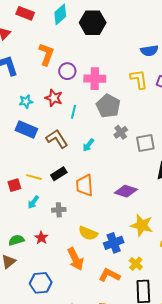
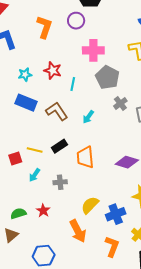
purple circle: (67, 71) -> (76, 21), moved
yellow semicircle: (88, 233) -> (90, 205), turned 114
orange L-shape: (109, 275) -> (112, 247), turned 85

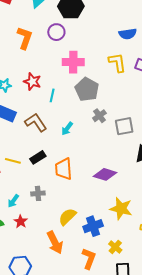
cyan arrow: (35, 175) -> (13, 201), moved

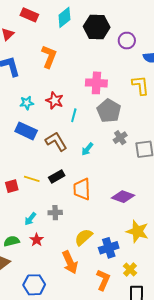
purple circle: (56, 32) -> (127, 41), moved

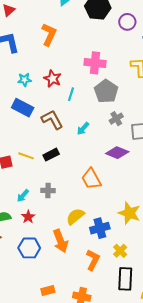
orange trapezoid: (82, 189) -> (91, 179), moved, turned -30
purple diamond: (123, 197) -> (117, 153), moved
blue hexagon: (34, 285) -> (29, 248), moved

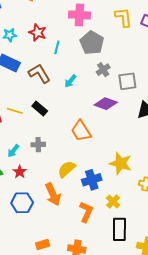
black rectangle: (51, 155) -> (40, 109), turned 70

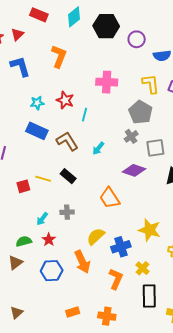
gray pentagon: (92, 43) -> (140, 112), moved

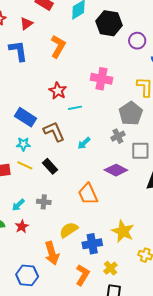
red triangle: (17, 34) -> (26, 24), moved
cyan star: (37, 103) -> (23, 144), moved
cyan line: (84, 115) -> (75, 108), turned 56
blue hexagon: (52, 271) -> (27, 275), moved

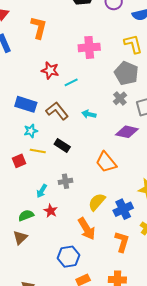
cyan arrow: (84, 143) -> (89, 114), turned 72

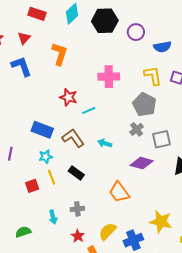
yellow line: (38, 151) -> (51, 177), turned 56
cyan arrow: (42, 191) -> (53, 217), turned -48
red star: (51, 211) -> (78, 236), moved
green semicircle: (26, 215) -> (23, 232), moved

